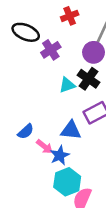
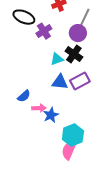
blue triangle: (71, 130) -> (60, 82), moved
pink arrow: (45, 147) -> (39, 108), turned -40
cyan hexagon: (67, 182) -> (73, 135), moved

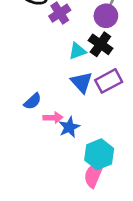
blue triangle: (60, 82) -> (81, 82), turned 42

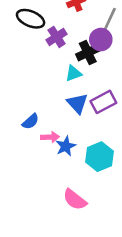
black cross: (100, 44) -> (88, 53), moved, turned 30
cyan hexagon: (99, 154) -> (99, 157), moved
pink semicircle: (94, 175) -> (75, 200), moved, turned -75

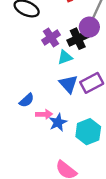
purple cross: (57, 37) -> (51, 38), moved

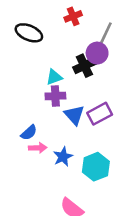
purple cross: (51, 38) -> (55, 96), moved, turned 30
cyan triangle: (65, 57) -> (54, 77), moved
pink arrow: (44, 114) -> (38, 148), moved

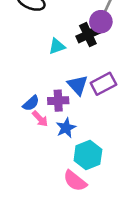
purple cross: (55, 96) -> (58, 101), moved
pink arrow: (38, 148) -> (40, 119), turned 48
cyan hexagon: (96, 167) -> (88, 155), moved

